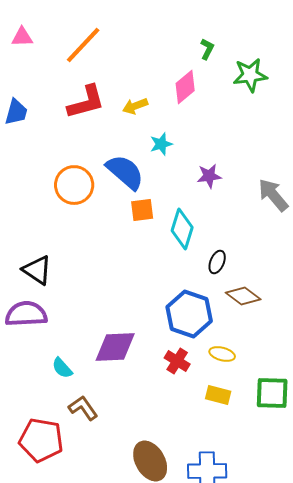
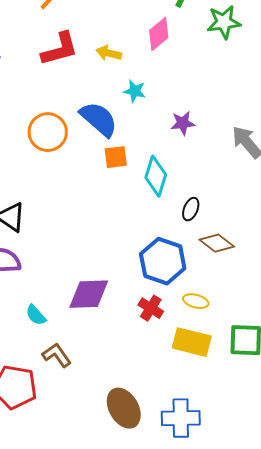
yellow arrow: (135, 106) -> (109, 53), turned 35
cyan star: (161, 144) -> (135, 91), turned 30
yellow rectangle: (218, 395) -> (192, 342), size x1.5

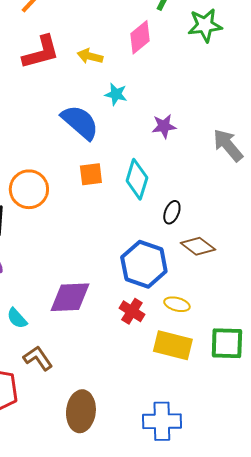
orange circle: (48, 132) -> (29, 189), moved
orange square: (116, 157) -> (91, 174), moved
brown ellipse: (124, 408) -> (81, 411), moved, turned 36

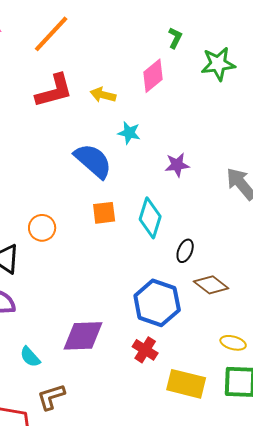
orange circle: (29, 189) -> (42, 228), size x0.7
yellow ellipse: (177, 304) -> (233, 343), moved
brown L-shape: (38, 358) -> (51, 397), turned -72

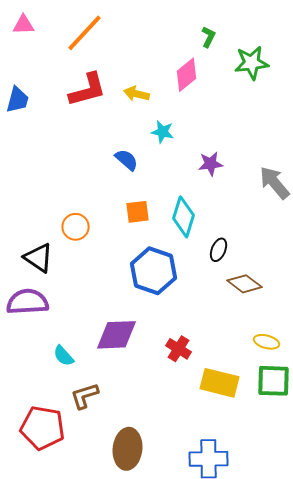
blue semicircle: (93, 161) -> (126, 160), size x0.6
blue hexagon: (157, 303) -> (154, 271), moved

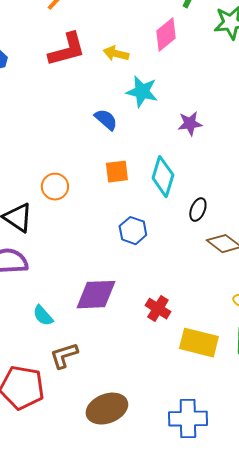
cyan star: (162, 132) -> (142, 92), size x1.4
blue hexagon: (154, 271) -> (133, 231), size x0.6
brown ellipse: (128, 449) -> (107, 409), turned 63

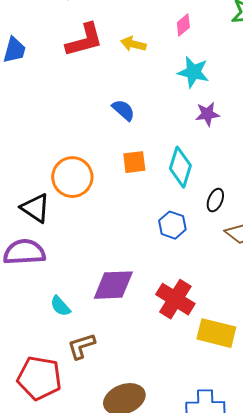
pink diamond: (166, 35) -> (183, 25), size x0.7
cyan star: (142, 92) -> (193, 72), moved
orange circle: (55, 187) -> (72, 177), size x1.5
blue hexagon: (133, 231) -> (172, 225), moved
red cross: (158, 309) -> (175, 299), size x1.5

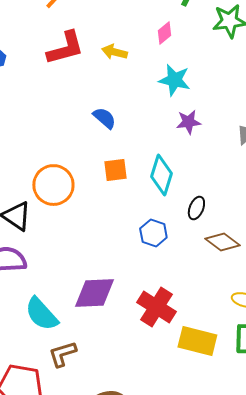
cyan semicircle: (60, 306) -> (41, 314), size x1.6

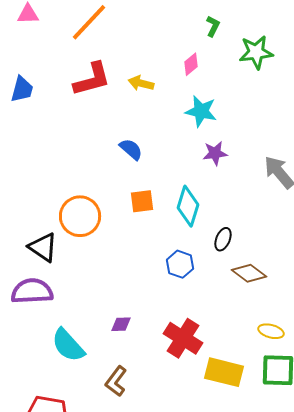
purple diamond: (94, 293) -> (121, 324), size x0.5
brown L-shape: (62, 354) -> (116, 381), moved, turned -36

